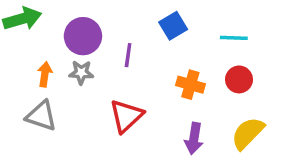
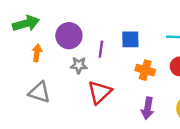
blue square: (173, 26) -> (130, 39), moved, turned 30
gray star: (81, 73) -> (79, 65), moved
orange arrow: (45, 74) -> (37, 53), moved

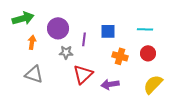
purple arrow: (148, 108) -> (110, 84), moved, turned 72

